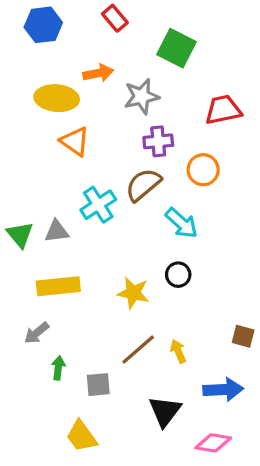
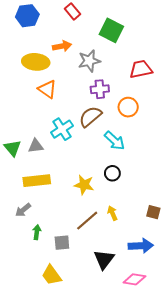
yellow arrow: (178, 351) -> (112, 213), moved

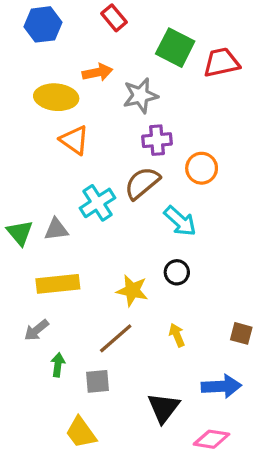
red trapezoid: (141, 69) -> (221, 62), moved
brown line: (87, 221) -> (116, 338), moved

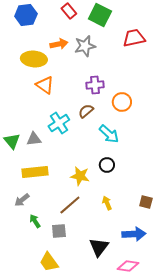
green square: (175, 48) -> (100, 15), moved
gray star: (140, 96) -> (85, 46), moved
brown semicircle: (142, 183) -> (86, 111), size x0.7
green arrow: (58, 365) -> (35, 221), turned -40

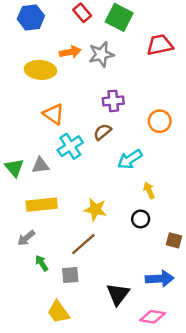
orange triangle: (45, 85) -> (54, 114), moved
orange circle: (122, 102) -> (160, 121), moved
cyan arrow: (109, 134) -> (130, 159), turned 105
black circle: (107, 165) -> (141, 219), moved
yellow arrow: (107, 203) -> (149, 190), moved

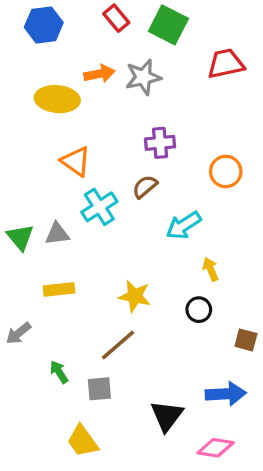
yellow rectangle: (42, 205) -> (59, 289), size x0.7
gray arrow: (26, 238) -> (19, 333), moved

